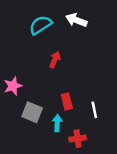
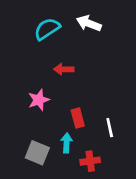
red arrow: (55, 60) -> (64, 69), turned -112
pink star: (13, 86) -> (39, 100), moved
gray square: (32, 112) -> (37, 153), moved

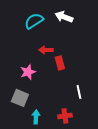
red rectangle: (78, 118) -> (60, 63), moved
cyan arrow: (67, 143) -> (36, 117), moved
gray square: (37, 153) -> (20, 98), moved

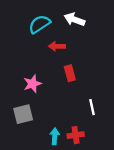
red arrow: (46, 50) -> (57, 46), moved
gray square: (20, 98) -> (23, 114), turned -36
cyan arrow: (36, 117) -> (55, 136), moved

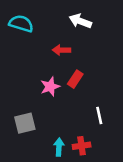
cyan semicircle: (39, 24) -> (21, 24), moved, turned 50
red rectangle: (70, 73) -> (75, 79), turned 49
pink star: (32, 84) -> (50, 87), moved

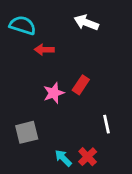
red arrow: (61, 50) -> (44, 50), moved
red cross: (82, 146) -> (88, 157), turned -36
cyan arrow: (59, 147) -> (63, 158), turned -48

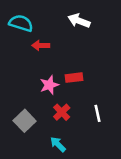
red rectangle: (81, 85) -> (74, 78), turned 49
gray square: (27, 132) -> (25, 121), turned -30
red cross: (88, 157) -> (62, 112), moved

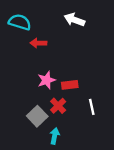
red rectangle: (74, 78) -> (70, 85), moved
gray square: (25, 121) -> (37, 116), moved
cyan arrow: (58, 144) -> (55, 136), turned 56

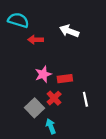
white arrow: (74, 20) -> (69, 31), moved
cyan arrow: (55, 136) -> (51, 126), turned -32

